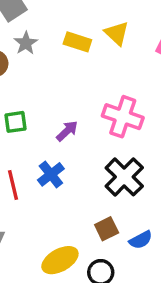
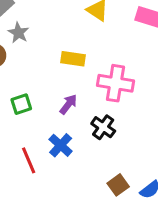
yellow rectangle: (77, 42) -> (73, 59), moved
black cross: (124, 177) -> (103, 127), moved, size x0.7

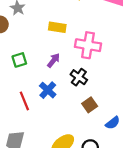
brown square: (118, 185) -> (90, 105), moved

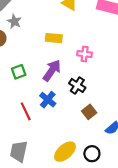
pink cross: (88, 45) -> (85, 54), size x0.6
purple arrow: (54, 60) -> (52, 70), size x1.5

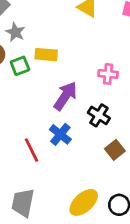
yellow rectangle: (54, 38) -> (46, 55), moved
green square: (19, 72) -> (20, 66), moved

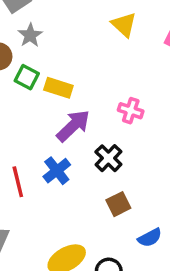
yellow rectangle: (46, 55) -> (58, 88), moved
green square: (20, 66) -> (27, 77), turned 36

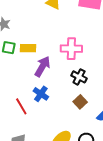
pink cross: (131, 111) -> (71, 49), size x1.5
black cross: (108, 158) -> (79, 77), moved

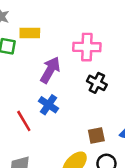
yellow rectangle: (28, 48) -> (30, 33), moved
brown square: (80, 102) -> (96, 136), moved, turned 32

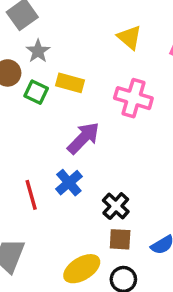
pink cross: (87, 47) -> (133, 98), moved
black cross: (97, 83) -> (116, 206), moved

